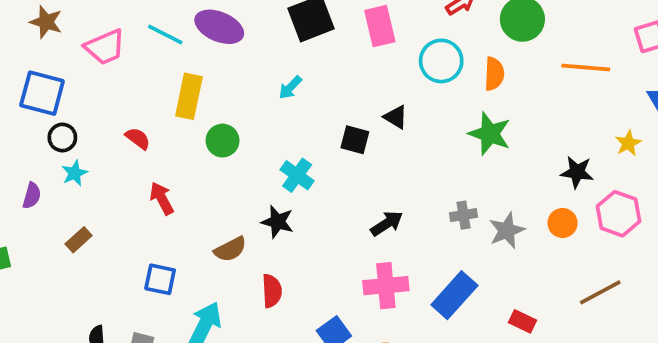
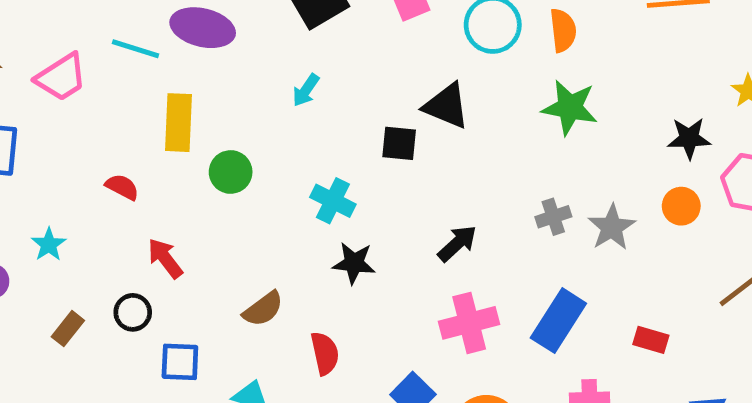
black triangle: (396, 117) -> (446, 106), size x1.5
black circle: (62, 137) -> (133, 312), moved
black star: (277, 222) -> (354, 263), moved

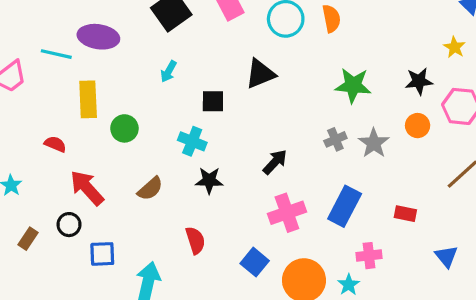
black triangle: (446, 106) -> (260, 74), turned -40
green star: (570, 107) -> (353, 85), moved
black square: (399, 143) -> (213, 101), moved
red arrow: (165, 258) -> (87, 188), size x1.4
brown semicircle: (263, 309) -> (150, 189), moved

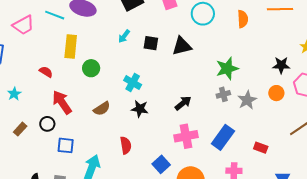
orange semicircle: (331, 18) -> (243, 19), moved
green star: (353, 85) -> (227, 68), moved, turned -30
black square: (213, 101) -> (151, 43), moved

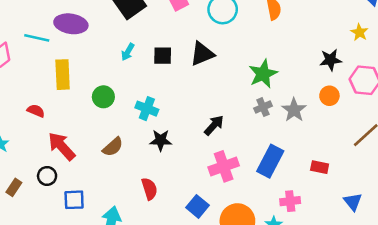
green circle: (91, 68) -> (103, 97), moved

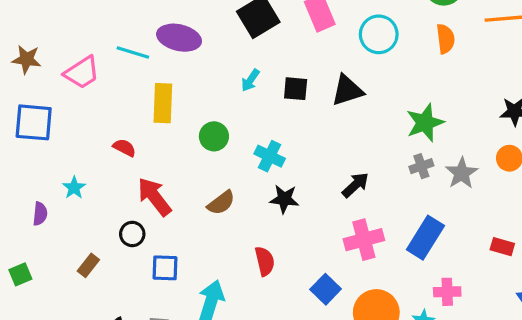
red rectangle: (320, 167) -> (502, 247), moved
brown rectangle: (14, 187) -> (88, 265), moved

